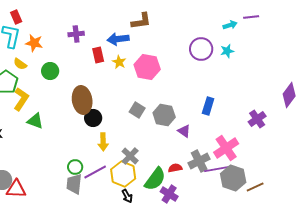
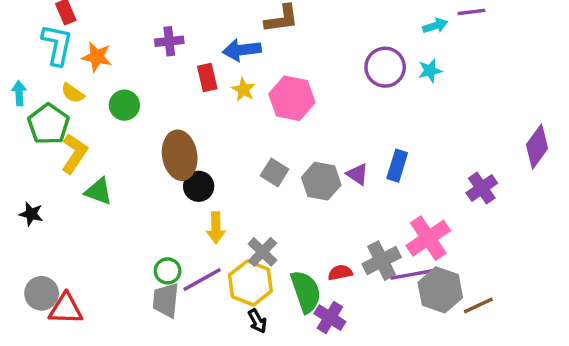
purple triangle: (184, 131) -> (357, 174), moved
green semicircle: (155, 179) -> (306, 292), turned -55

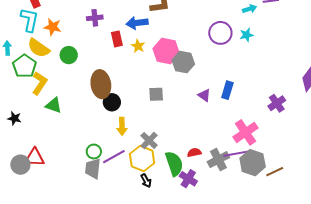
yellow semicircle: (73, 93) -> (39, 48), size x1.6
gray square: (275, 172) -> (156, 94), turned -35
gray hexagon: (321, 181) -> (183, 62), moved
gray cross: (382, 261) -> (218, 160), moved
red triangle: (66, 309) -> (35, 158), moved

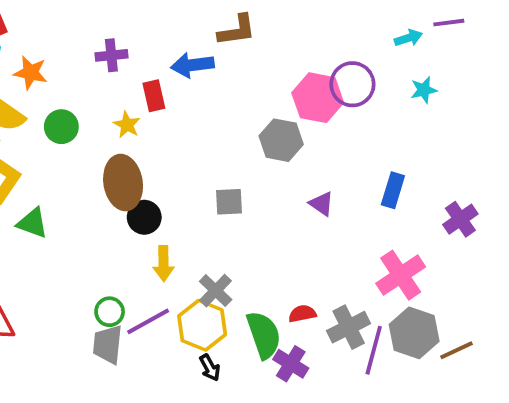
cyan star: (247, 35) -> (424, 90), moved
yellow star: (138, 46) -> (127, 125), moved
pink hexagon: (166, 51) -> (318, 98), moved
blue rectangle: (227, 90) -> (393, 190), moved
purple line: (237, 154) -> (374, 350), moved, turned -65

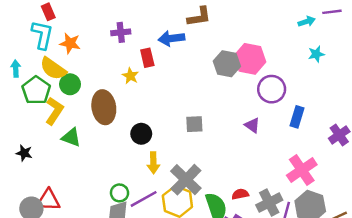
purple circle: (352, 84) -> (272, 89), moved
green circle: (61, 127) -> (70, 84), moved
gray hexagon: (281, 140) -> (227, 64), moved
brown ellipse: (123, 183) -> (104, 107), moved
gray cross: (216, 291) -> (186, 180), size x1.5

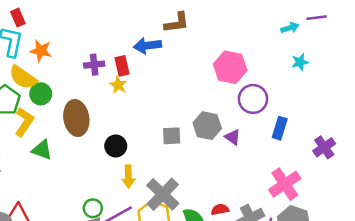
purple cross: (121, 32) -> (94, 65), moved
gray hexagon: (227, 64) -> (207, 126), moved
yellow star: (130, 76) -> (118, 85), moved

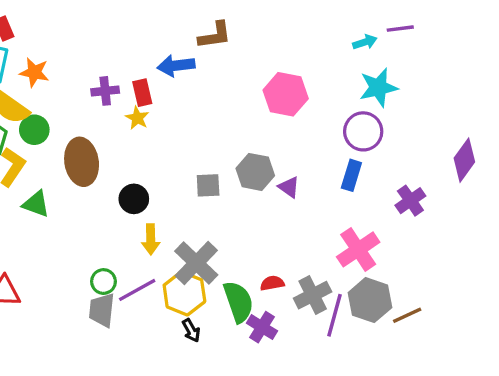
cyan star: (300, 62) -> (378, 88), size x1.6
purple circle: (253, 99) -> (363, 131), moved

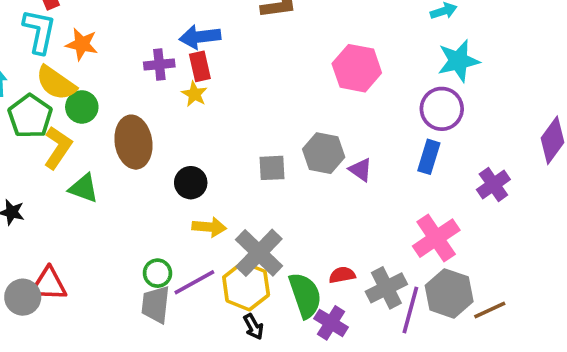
blue arrow: (176, 66) -> (200, 37), moved
yellow arrow: (151, 239) -> (209, 227), turned -84

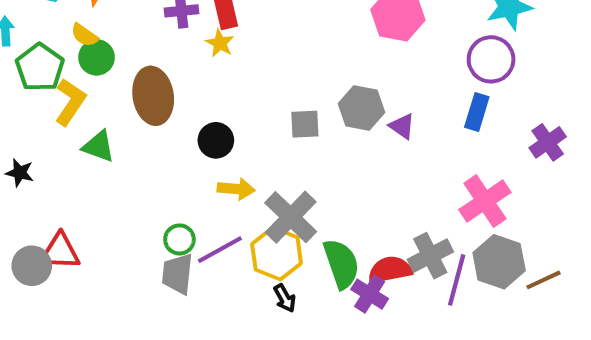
yellow semicircle: (56, 83) -> (84, 35), moved, size x0.6
red semicircle: (342, 275) -> (390, 270), moved, size x1.5

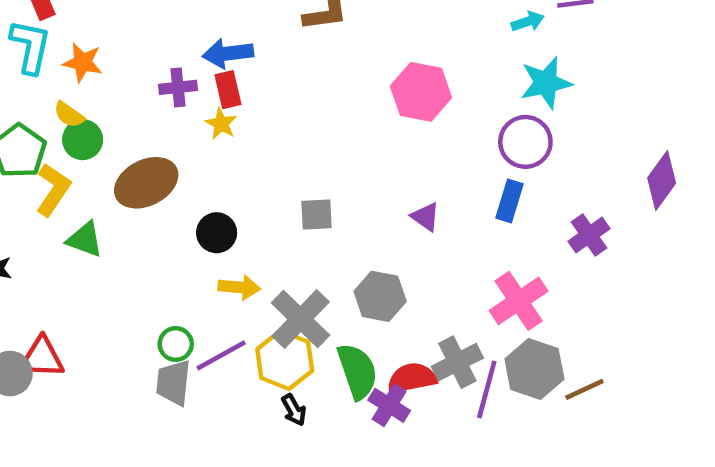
brown ellipse: (153, 96) -> (146, 183), turned 72
gray hexagon: (362, 108) -> (380, 296), moved

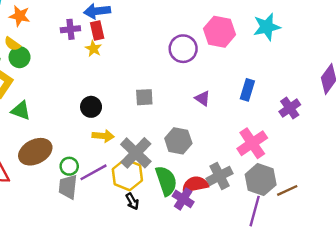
pink hexagon: (421, 92) -> (219, 32), moved
purple circle: (525, 142) -> (183, 49), moved
brown ellipse: (146, 183) -> (35, 152), moved
purple line: (487, 389) -> (255, 211), moved

